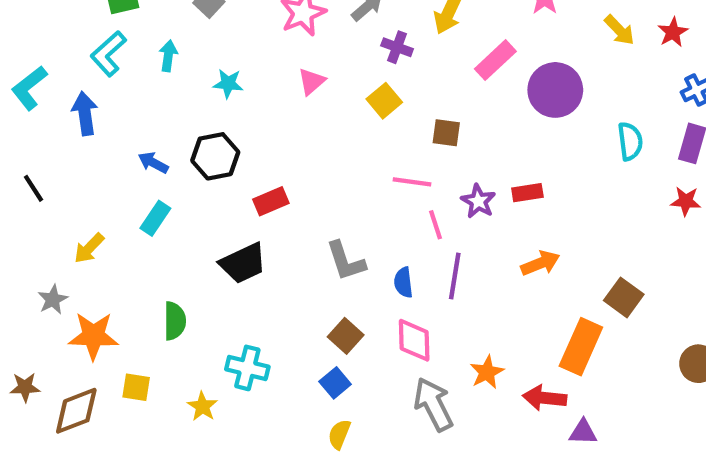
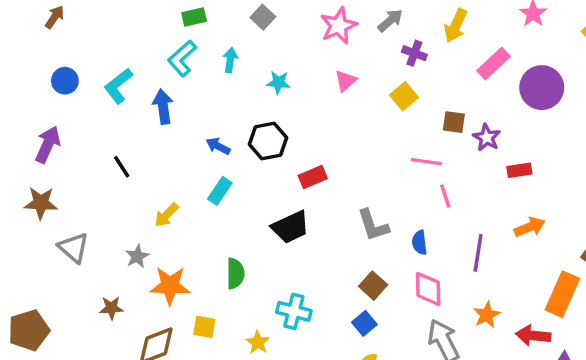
purple star: (478, 201) -> (487, 138), moved
purple line: (455, 276) -> (478, 253), moved
brown star: (25, 387) -> (111, 308), moved

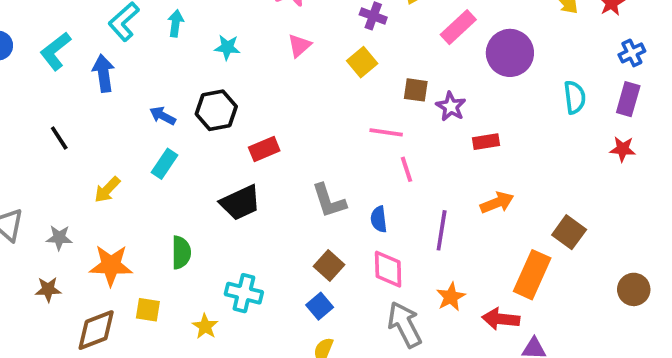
gray star: (137, 256) -> (59, 238), moved, turned 30

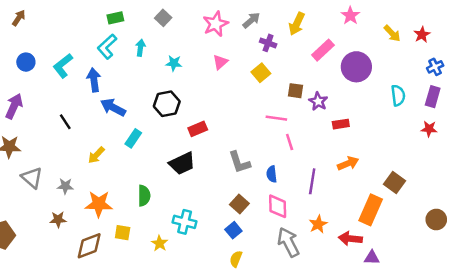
blue arrow: (163, 116) -> (113, 107), moved, size x1.5

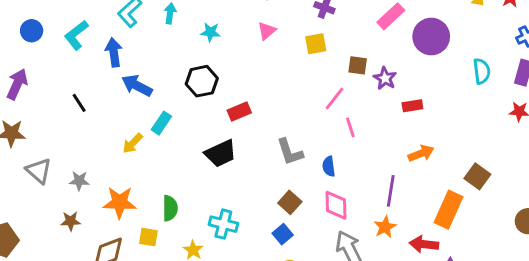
yellow square: (261, 73) -> (316, 44), turned 30
pink line: (276, 118) -> (335, 99), turned -60
yellow arrow: (96, 155) -> (133, 143), moved
purple line: (312, 181) -> (391, 191), moved
green semicircle: (144, 196) -> (170, 208), moved

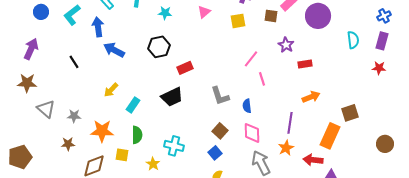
brown square: (358, 65) -> (271, 16), moved
cyan rectangle: (161, 123) -> (133, 105), moved
brown square: (477, 176) -> (350, 113), turned 36

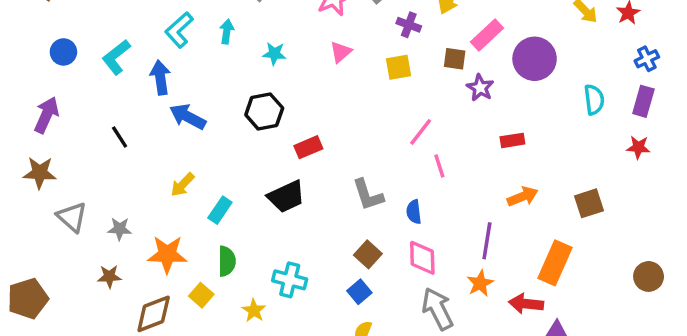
purple star: (286, 45) -> (480, 88), moved
brown square: (350, 113) -> (589, 203), moved
yellow square: (122, 155) -> (201, 295), turned 32

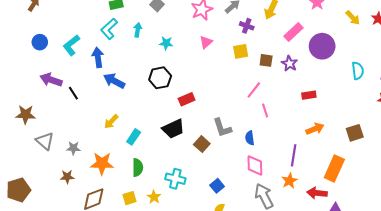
brown square: (455, 59) -> (266, 60), moved
purple arrow: (46, 115) -> (51, 80), moved, turned -95
brown square: (368, 254) -> (202, 144), moved
yellow square: (201, 295) -> (129, 198), moved, turned 32

